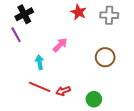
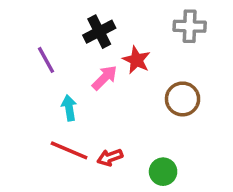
red star: (79, 12) -> (136, 60), moved
black cross: (24, 14) -> (99, 32), moved
purple line: (16, 35) -> (46, 60), moved

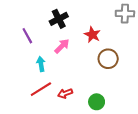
gray cross: (190, 26) -> (125, 14), moved
red star: (136, 60) -> (92, 35), moved
red line: (69, 150) -> (41, 89), turned -55

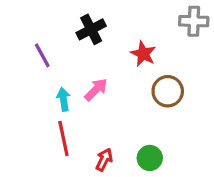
pink arrow: (62, 46) -> (96, 90), moved
red line: (41, 89) -> (63, 138), turned -70
red arrow: (65, 93) -> (104, 160), moved, turned 136

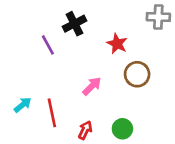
purple line: (42, 55) -> (48, 45), moved
pink arrow: (96, 90) -> (92, 86), moved
cyan arrow: (63, 99) -> (23, 105), moved, turned 60

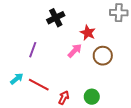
purple line: (48, 45) -> (33, 50), moved, turned 49
pink arrow: (92, 86) -> (75, 51), moved
red line: (52, 113) -> (39, 85), turned -50

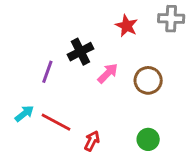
black cross: (56, 18) -> (80, 52), moved
red star: (88, 33) -> (127, 26), moved
green circle: (92, 97) -> (148, 139), moved

